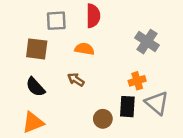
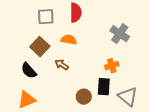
brown square: (37, 49) -> (40, 47), moved, turned 36
gray triangle: (157, 103) -> (128, 97), moved

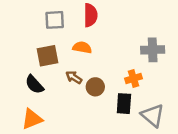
gray cross: (120, 34) -> (153, 50), moved, turned -36
brown square: (40, 47) -> (48, 56), turned 36
brown circle: (84, 97) -> (95, 87), moved

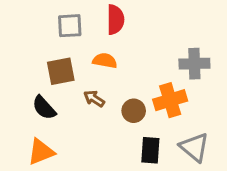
orange cross: (134, 78) -> (170, 100), size x1.5
brown circle: (95, 87) -> (134, 111), moved
black rectangle: (124, 104) -> (150, 150), moved

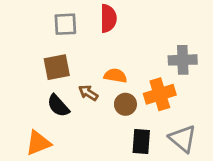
orange semicircle: (105, 61) -> (115, 76), moved
black semicircle: (44, 108) -> (58, 106), moved

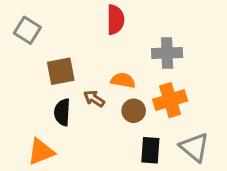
gray square: (65, 24) -> (27, 30), moved, turned 35
gray cross: (183, 60) -> (167, 53), moved
black semicircle: (58, 106) -> (62, 112), turned 45

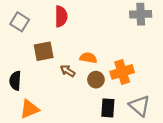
red semicircle: (115, 20) -> (61, 16), moved
gray cross: (167, 53) -> (141, 14), moved
black semicircle: (62, 112) -> (15, 81), moved

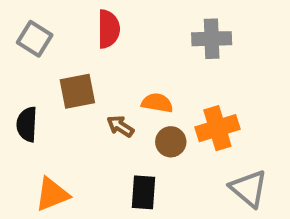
gray cross: (141, 14) -> (212, 39), moved
black semicircle: (15, 81) -> (27, 124), moved
black rectangle: (108, 108) -> (144, 192), moved

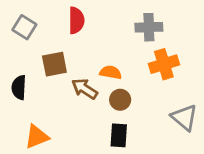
brown arrow: (120, 126) -> (85, 89), size x1.4
orange cross: (217, 128) -> (164, 64), moved
gray triangle: (249, 188) -> (184, 118), moved
black rectangle: (144, 192) -> (119, 135), moved

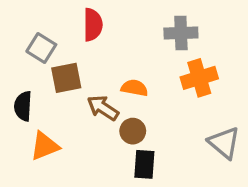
gray square: (24, 27) -> (41, 48), moved
brown circle: (120, 100) -> (133, 131), moved
orange triangle: (37, 137) -> (45, 146), moved

